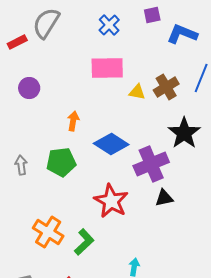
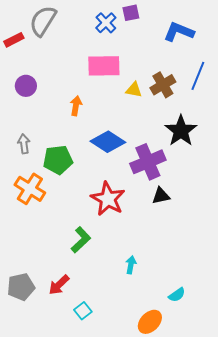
purple square: (152, 15) -> (131, 13), moved
orange arrow: (73, 121) -> (76, 106), moved
gray arrow: (21, 165) -> (24, 144), moved
orange cross: (48, 232) -> (30, 189), moved

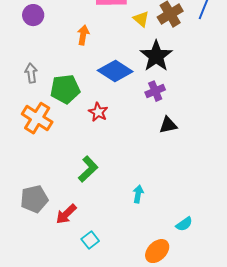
yellow triangle: (134, 90) -> (141, 19), turned 30
black star: (181, 131) -> (156, 56), moved
purple cross: (148, 162) -> (155, 91), size x0.6
red star: (108, 199) -> (98, 112), moved, size x0.6
gray pentagon: (21, 287) -> (34, 199), moved

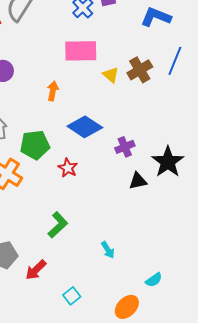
black star: (156, 56) -> (168, 162), moved
cyan arrow: (138, 194) -> (108, 250), turned 138
cyan square: (90, 240) -> (72, 296), moved

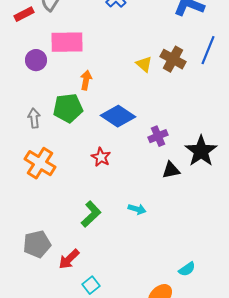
pink rectangle: (81, 51) -> (67, 42), moved
brown cross: (140, 70) -> (173, 59), turned -30
green pentagon: (35, 145) -> (68, 108), moved
cyan arrow: (108, 250) -> (137, 209), moved, turned -42
cyan square: (72, 296) -> (91, 285), moved

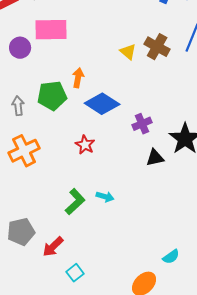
orange arrow: (86, 80) -> (78, 78), moved
orange cross: (40, 163) -> (24, 151), turned 32
cyan arrow: (137, 209) -> (105, 197), moved

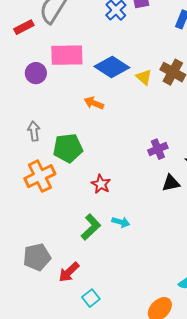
orange arrow: (78, 78) -> (94, 103), turned -78
green pentagon: (52, 96) -> (68, 148), moved
blue diamond: (102, 104) -> (112, 67), moved
red star: (85, 145) -> (101, 184), moved

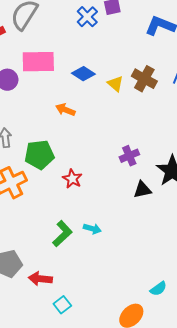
blue diamond: (112, 67) -> (83, 74), size x0.7
red star: (101, 184) -> (72, 179), moved
red arrow: (69, 272) -> (40, 279), turned 50

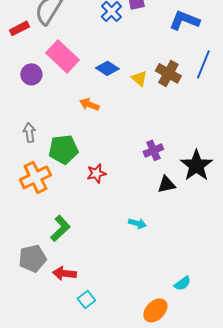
pink rectangle: (38, 62) -> (62, 56), turned 44
red star: (72, 179) -> (96, 173), turned 30
cyan arrow: (92, 229) -> (137, 223), moved
green L-shape: (62, 234) -> (60, 228), moved

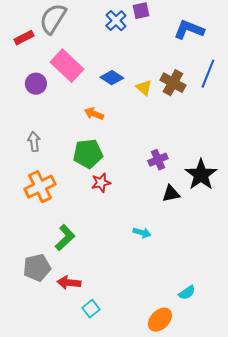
green pentagon: (63, 149) -> (88, 154), moved

